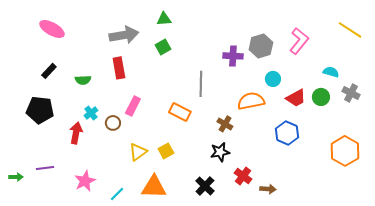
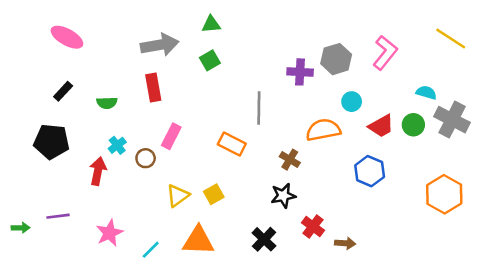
gray cross: (351, 93) -> (452, 120), size x1.5

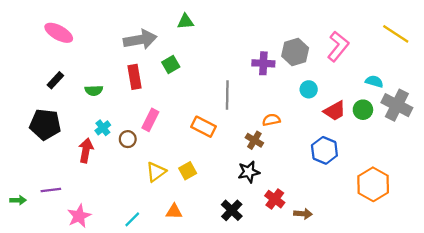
green square: (210, 60) -> (171, 64), moved
orange semicircle: (323, 130) -> (271, 120), moved, size x0.6
orange hexagon: (444, 194) -> (373, 184), moved
pink star: (109, 233) -> (79, 216), moved
orange triangle: (198, 241) -> (174, 211), size x0.6

